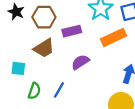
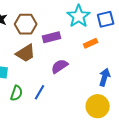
orange rectangle: (113, 37) -> (91, 43), size x0.6

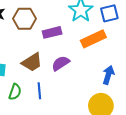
orange rectangle: (91, 43) -> (93, 39), size x1.6
brown trapezoid: (26, 53) -> (32, 62), moved
blue line: (40, 92) -> (39, 91), turned -35

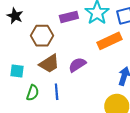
brown hexagon: (25, 19) -> (42, 36), moved
purple rectangle: (52, 32) -> (69, 17), moved

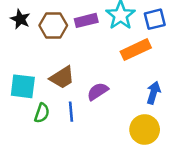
brown hexagon: (42, 36) -> (53, 25), moved
purple semicircle: (77, 65) -> (98, 91), moved
cyan square: (17, 71) -> (23, 86), size x1.5

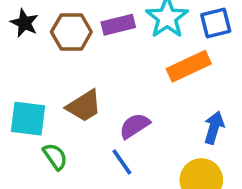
blue line: (71, 112) -> (122, 162), moved, turned -30
green semicircle: (42, 113) -> (55, 156), turned -54

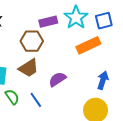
brown hexagon: (71, 32) -> (32, 41), moved
blue line: (122, 162) -> (36, 100), moved

